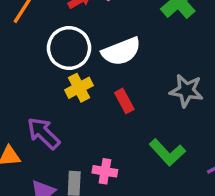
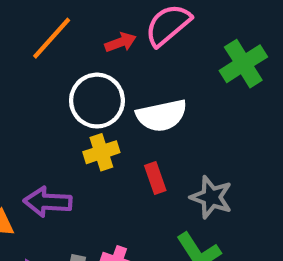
gray star: (186, 91) -> (211, 197), moved
purple arrow: (43, 133) -> (48, 202), turned -51

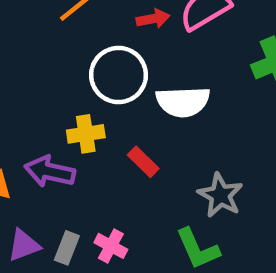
yellow cross: (101, 152) -> (86, 134), moved
red rectangle: (155, 178) -> (143, 162), moved, turned -36

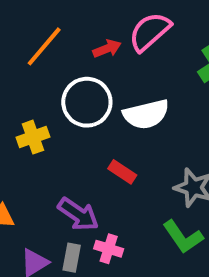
yellow cross: (86, 134) -> (33, 137), moved
purple arrow: (50, 172) -> (78, 214), moved, turned -147

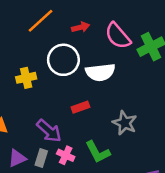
pink semicircle: (150, 32) -> (118, 36), moved, turned -96
red rectangle: (122, 172) -> (80, 107), turned -60
green L-shape: (183, 237) -> (98, 152), moved

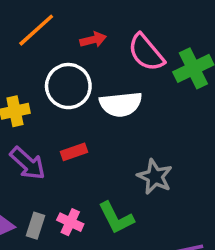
red rectangle: (80, 107) -> (74, 152), moved
purple arrow: (49, 131) -> (28, 163), moved

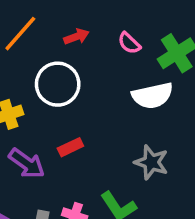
pink semicircle: (146, 53) -> (129, 43), size x0.6
white semicircle: (121, 104) -> (153, 96), moved

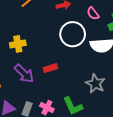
white circle: (58, 84) -> (73, 34), moved

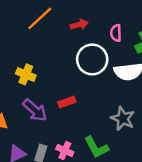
pink semicircle: (93, 13) -> (116, 33), turned 40
yellow cross: (18, 44) -> (26, 74), turned 35

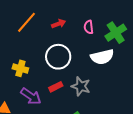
white circle: (92, 59) -> (58, 57), moved
gray star: (123, 119) -> (81, 86), moved

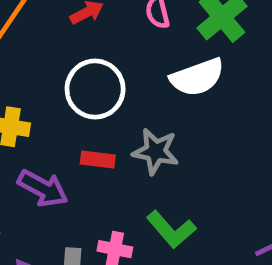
red rectangle: (56, 87) -> (98, 159), turned 40

